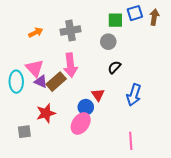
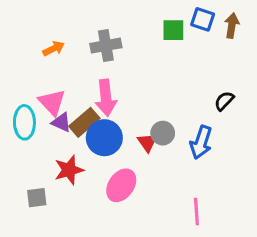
blue square: (135, 13) -> (203, 19), turned 35
gray circle: (108, 42) -> (163, 133), moved
black semicircle: (114, 67) -> (224, 101), moved
blue circle: (86, 107) -> (104, 138), moved, size x1.5

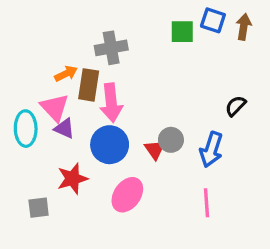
orange arrow: (54, 49) -> (66, 74), moved
brown rectangle: (84, 122) -> (89, 85), moved, turned -40
pink line: (196, 211) -> (206, 203), moved

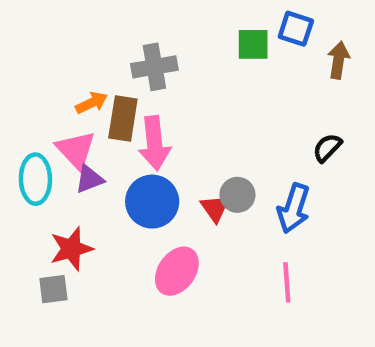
brown arrow: (244, 27) -> (338, 60), moved
purple triangle: (64, 129) -> (89, 179), turned -45
red star: (72, 179) -> (71, 249), moved

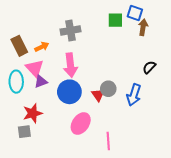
brown arrow: (338, 60) -> (143, 27), moved
brown rectangle: (123, 119) -> (19, 46), moved, turned -36
pink line: (287, 282) -> (108, 141), moved

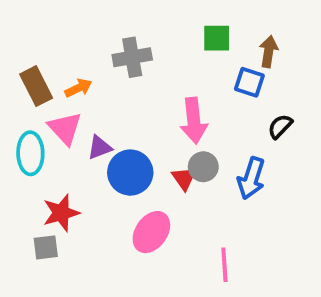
blue square: (135, 13) -> (249, 82), moved
pink arrow: (70, 65) -> (194, 121), moved
purple triangle: (41, 82) -> (100, 148), moved
pink line: (108, 141) -> (224, 265), moved

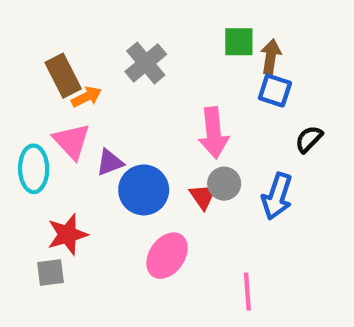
brown arrow: (269, 52) -> (271, 57), moved
gray cross: (132, 57) -> (146, 63), turned -30
brown rectangle: (36, 86) -> (63, 76), moved

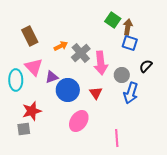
green square: (239, 42) -> (113, 20), turned 35
gray cross: (146, 63) -> (81, 53), moved
orange arrow: (87, 97) -> (61, 46), moved
gray circle: (224, 184) -> (122, 75), moved

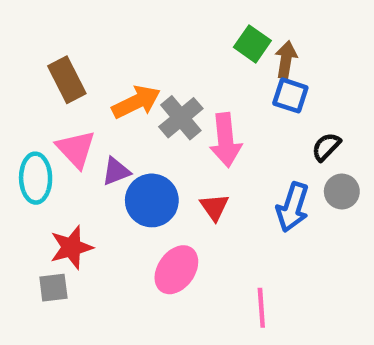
orange arrow: (61, 46) -> (136, 102), size x1.5
gray circle: (122, 75) -> (342, 192), moved

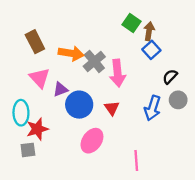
blue square: (290, 95) -> (151, 50), turned 30
orange arrow: (136, 102) -> (71, 53), turned 35
cyan ellipse: (36, 178) -> (21, 113), moved

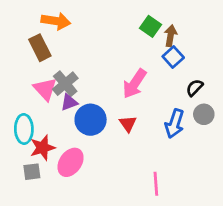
orange arrow: (71, 53) -> (56, 21), moved
gray cross: (94, 61) -> (65, 84), moved
pink arrow: (118, 73) -> (135, 84), turned 40
pink ellipse: (92, 141) -> (71, 162), moved

